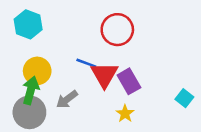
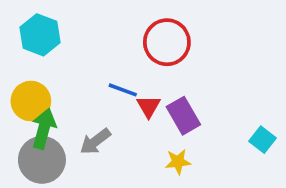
yellow circle: (37, 71) -> (31, 101), moved
red triangle: (104, 75) -> (149, 107), size x0.6
yellow star: (125, 114) -> (178, 162), turned 30

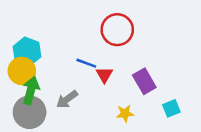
cyan hexagon: (40, 35) -> (27, 52), moved
purple rectangle: (183, 116) -> (144, 81), moved
cyan square: (262, 140) -> (171, 108), moved, turned 30

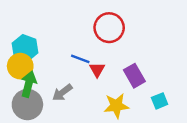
yellow star: (125, 113) -> (116, 106), size x1.5

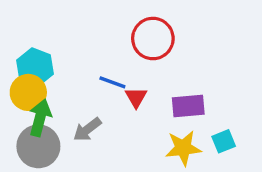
purple rectangle: (134, 76) -> (188, 106), turned -65
yellow star: (116, 106) -> (183, 148), moved

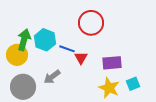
cyan hexagon: (35, 67) -> (45, 40), moved
green arrow: (40, 118) -> (24, 40), moved
yellow star: (183, 148) -> (109, 88), turned 30

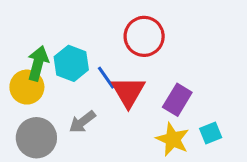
blue line: (67, 49) -> (106, 78), turned 35
red triangle: (81, 58) -> (128, 92), size x1.6
purple rectangle: (112, 63) -> (177, 100), turned -54

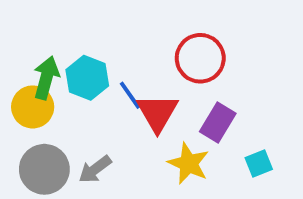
red circle: (144, 36) -> (200, 58), moved
gray arrow: (82, 122) -> (95, 169), moved
yellow star: (173, 139) -> (189, 163), moved

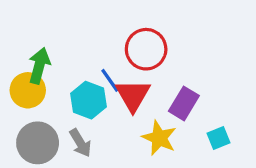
red circle: (200, 58) -> (146, 49), moved
cyan hexagon: (87, 78) -> (89, 100), moved
gray arrow: (95, 169) -> (80, 143), turned -84

